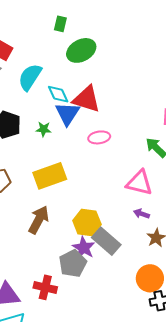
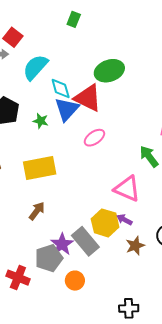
green ellipse: (81, 50) -> (109, 71), moved
pink ellipse: (99, 137) -> (94, 138), turned -35
brown arrow: (39, 220) -> (37, 211), moved, size x0.7
yellow hexagon: (87, 222) -> (105, 223), moved
orange circle: (150, 278) -> (75, 281), moved, size x0.7

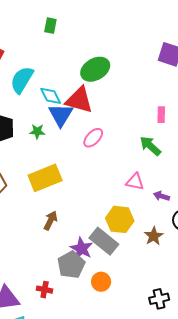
pink triangle: (127, 189) -> (135, 182), size x0.7
purple arrow: (124, 220) -> (162, 196), moved
red cross: (18, 278) -> (45, 290), size x0.7

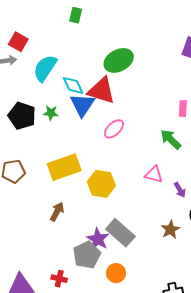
green star: (37, 131) -> (51, 113), moved
purple arrow: (162, 196) -> (180, 190), turned -140
yellow hexagon: (120, 219) -> (101, 184), moved
brown arrow: (50, 221) -> (57, 212), moved

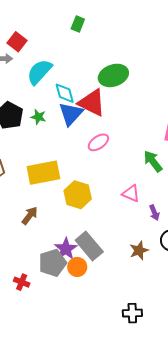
orange circle: (116, 273) -> (77, 267), moved

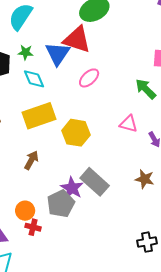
cyan diamond: (65, 93) -> (34, 79), moved
green star: (38, 117) -> (26, 52), moved
brown star: (139, 250) -> (145, 179), turned -30
orange circle: (77, 267) -> (25, 211), moved

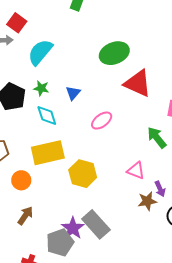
red triangle: (77, 40) -> (138, 83), moved
blue triangle: (58, 54) -> (73, 93), size x0.6
brown arrow: (31, 160) -> (25, 216), moved
brown star: (145, 179) -> (147, 201), moved, turned -30
orange circle: (25, 211) -> (21, 180), moved

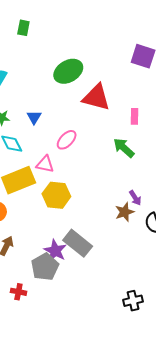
pink triangle: (136, 170) -> (45, 164), moved

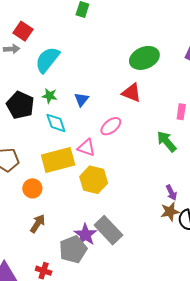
green ellipse: (68, 71) -> (144, 58), moved
red triangle: (96, 97) -> (132, 93), moved, size x0.7
brown star: (125, 212) -> (170, 212), moved

